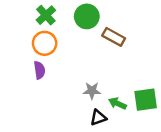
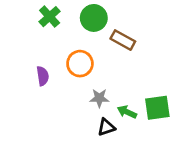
orange circle: (45, 43) -> (80, 64), moved

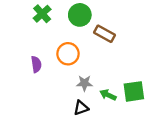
black triangle: (106, 127) -> (81, 108), moved

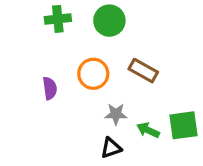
green cross: (42, 14) -> (58, 19), turned 36
brown rectangle: (104, 34) -> (143, 71), moved

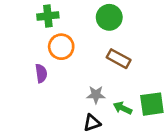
green circle: (109, 21) -> (109, 17), moved
orange circle: (93, 74) -> (61, 47), moved

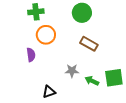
black triangle: (92, 123) -> (49, 92), moved

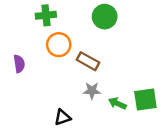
brown rectangle: (89, 44) -> (88, 61), moved
purple semicircle: (31, 55) -> (19, 64), moved

